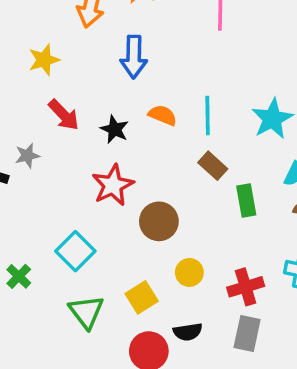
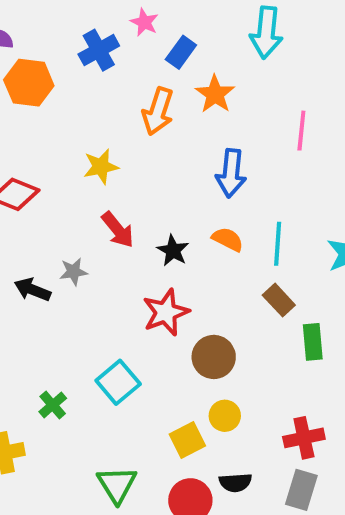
blue arrow: (134, 57) -> (231, 173), moved
yellow circle: (189, 272) -> (225, 416), moved
green triangle: (86, 312) -> (117, 485), moved

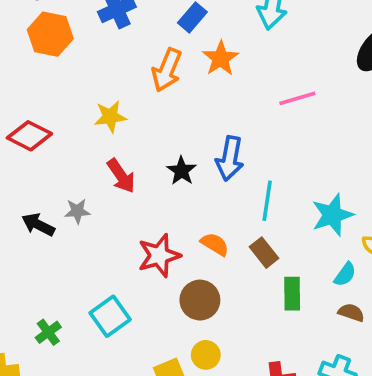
pink line: (301, 131) -> (297, 98), turned 63
blue arrow: (231, 173) -> (230, 158), moved
orange semicircle: (228, 239) -> (215, 244), moved
black star: (173, 251) -> (181, 171), moved

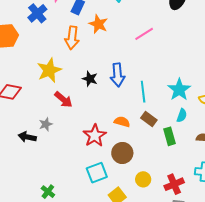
yellow star: (110, 117) -> (49, 70), size x1.4
black star: (181, 171) -> (90, 79), moved
cyan semicircle: (345, 274) -> (182, 115), moved
cyan square: (110, 316) -> (97, 173), moved, turned 30
yellow circle: (206, 355) -> (143, 179), moved

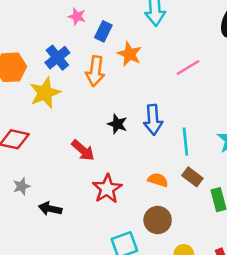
blue cross: (37, 13) -> (57, 58), moved
yellow star: (49, 70) -> (45, 93), moved
gray star: (46, 124) -> (21, 186), moved
red star: (95, 136) -> (107, 189), moved
black arrow: (27, 137) -> (50, 209), moved

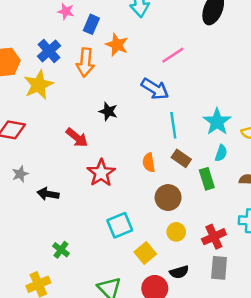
blue arrow: (153, 120) -> (155, 89), moved, turned -52
orange semicircle: (158, 180) -> (149, 163), turned -114
brown circle: (158, 220) -> (168, 198), moved

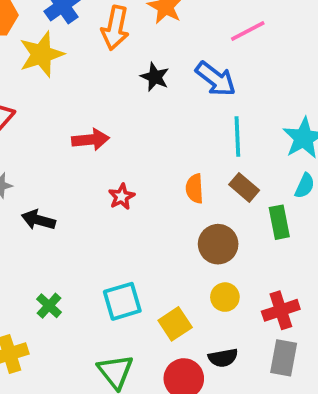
black star: (108, 111) -> (155, 77), moved
red arrow: (77, 138) -> (91, 140), turned -50
red star: (101, 173) -> (122, 197), size x0.6
cyan square: (120, 225) -> (122, 301), moved

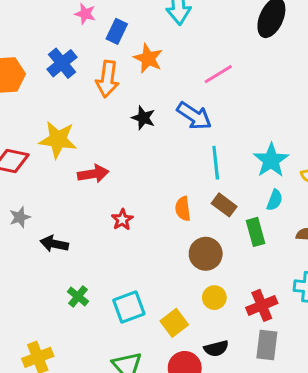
yellow star: (41, 54) -> (58, 140), moved, turned 30
green cross: (49, 306) -> (78, 296), moved

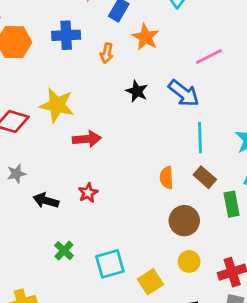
blue cross: (62, 63) -> (66, 35), turned 32
orange arrow: (107, 79) -> (107, 53), size x0.6
red star: (122, 220) -> (88, 193), moved

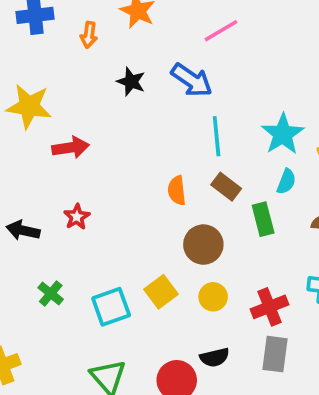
yellow square: (150, 282) -> (161, 292), moved

